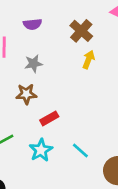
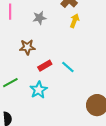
gray star: (33, 64) -> (39, 18), moved
cyan line: (80, 151) -> (68, 67), moved

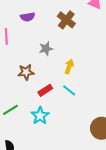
gray star: (39, 18) -> (46, 49), moved
yellow arrow: (74, 21) -> (69, 66), moved

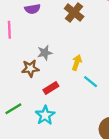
gray star: (46, 49) -> (45, 53), moved
cyan line: (69, 90) -> (91, 82), moved

